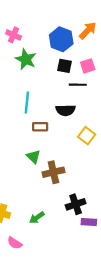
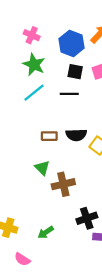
pink cross: (14, 35) -> (32, 35), moved
black line: (78, 85) -> (69, 94), moved
cyan line: (27, 102) -> (34, 93), moved, turned 45
black semicircle: (66, 110) -> (76, 135), moved

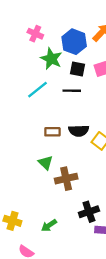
green star: (34, 65) -> (51, 59), moved

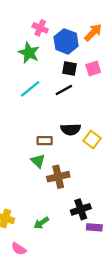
pink cross: (35, 34) -> (40, 28), moved
green star: (51, 59) -> (29, 53), moved
black line: (72, 91) -> (64, 90), turned -30
brown rectangle: (52, 132) -> (45, 141), moved

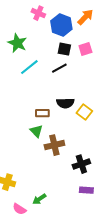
green star: (29, 53) -> (17, 43), moved
black cross: (81, 209) -> (81, 164), moved
green arrow: (41, 223) -> (39, 199), moved

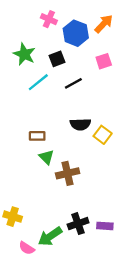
black square: (64, 49) -> (57, 59), moved, turned -32
brown rectangle: (42, 113) -> (37, 136), moved
black cross: (81, 164) -> (78, 224), moved
green arrow: (39, 199) -> (50, 236), size x1.5

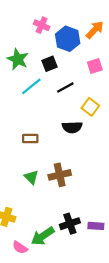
yellow square: (103, 135) -> (90, 107), moved
green triangle: (47, 157) -> (31, 177), moved

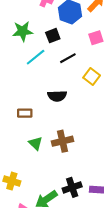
green star: (18, 59) -> (23, 31), turned -30
black semicircle: (72, 127) -> (57, 96), moved
brown rectangle: (30, 139) -> (25, 113), moved

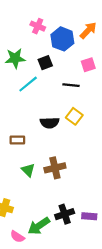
black line: (68, 58) -> (71, 85), moved, turned 35
yellow square: (92, 77) -> (74, 116), moved

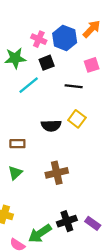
pink cross: (38, 26) -> (39, 39), moved
green triangle: (28, 170) -> (15, 173), moved, turned 32
purple rectangle: (89, 216) -> (93, 223), turned 32

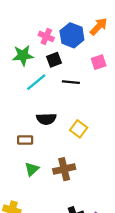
black line: (74, 86) -> (71, 82), moved
yellow square: (77, 119) -> (79, 129), moved
black semicircle: (51, 126) -> (46, 119), moved
green triangle: (15, 173) -> (32, 169), moved

